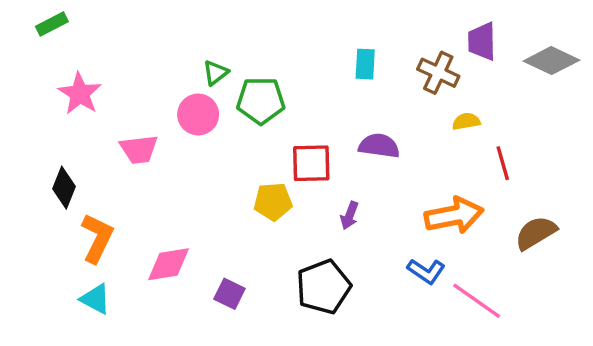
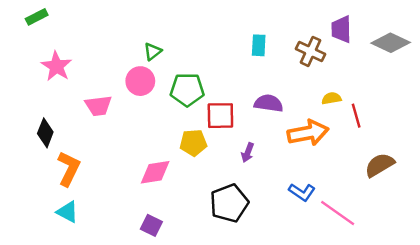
green pentagon: (261, 101) -> (187, 90), moved
yellow semicircle: (466, 121) -> (331, 98), moved
orange arrow: (454, 215) -> (308, 133), moved
pink diamond: (169, 264) -> (155, 172), moved
purple square: (229, 294) -> (151, 225), moved

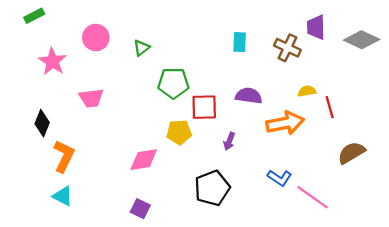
pink circle: (140, 81) -> (96, 38), moved

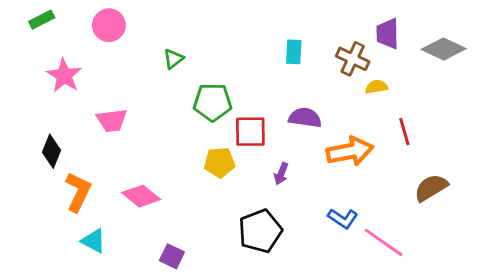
pink circle: (96, 38) -> (109, 25), moved
yellow semicircle: (307, 91) -> (376, 87), moved
pink diamond: (144, 160) -> (141, 196), moved, turned 48
cyan triangle: (63, 196) -> (94, 241), moved

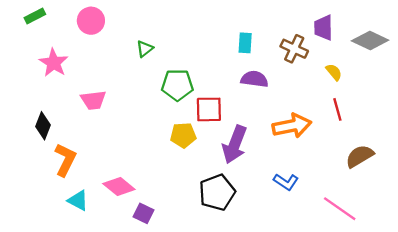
yellow semicircle: (376, 87) -> (334, 72), moved, turned 60
purple semicircle: (305, 118) -> (254, 79), moved
purple arrow: (281, 174) -> (235, 144), size x2.0
pink diamond: (141, 196) -> (119, 187), moved
pink line: (383, 242) -> (340, 209), moved

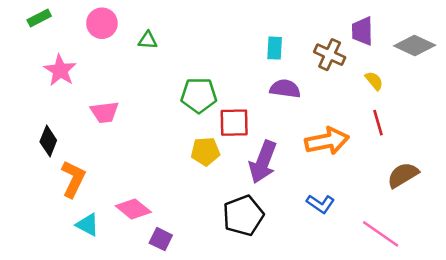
green triangle: (145, 49) -> (148, 40), moved, turned 42

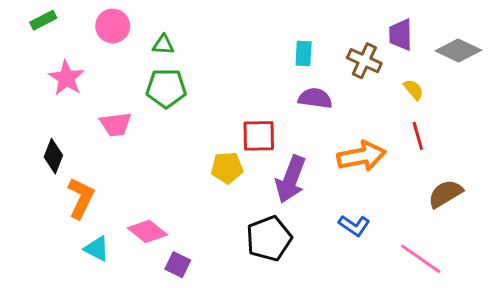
green pentagon: (199, 95) -> (166, 88), moved

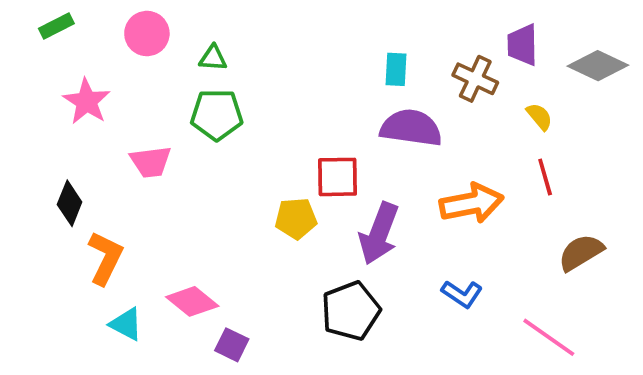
purple semicircle: (315, 98) -> (411, 128), size x1.4

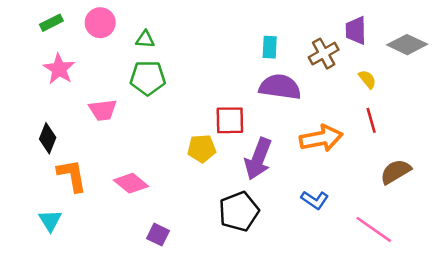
green rectangle: (56, 26) -> (51, 23), moved
brown cross: (475, 79) -> (324, 54), turned 36
orange L-shape: (105, 258) -> (72, 176), turned -36
pink diamond: (192, 301) -> (131, 183), moved
cyan triangle: (126, 324) -> (50, 220), moved, turned 30

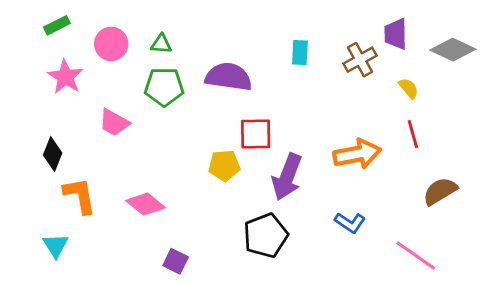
pink circle: (100, 23) -> (111, 44), moved
purple semicircle: (280, 87) -> (228, 77), moved
pink trapezoid: (103, 110) -> (114, 123), turned 36

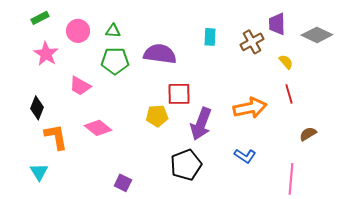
brown semicircle: (440, 191) -> (308, 134), size x0.7
pink diamond: (146, 204) -> (98, 128), moved
pink line: (416, 256) -> (291, 179), turned 60

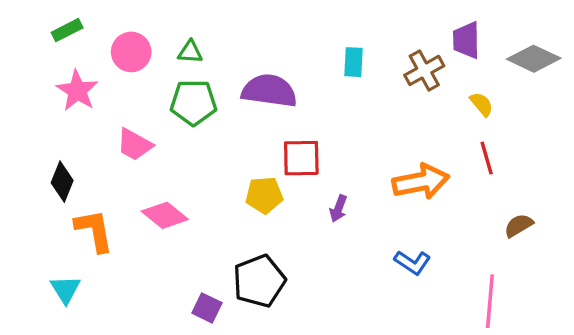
purple arrow: (201, 124) -> (338, 209), size x0.5
black pentagon: (186, 165) -> (259, 281), moved

